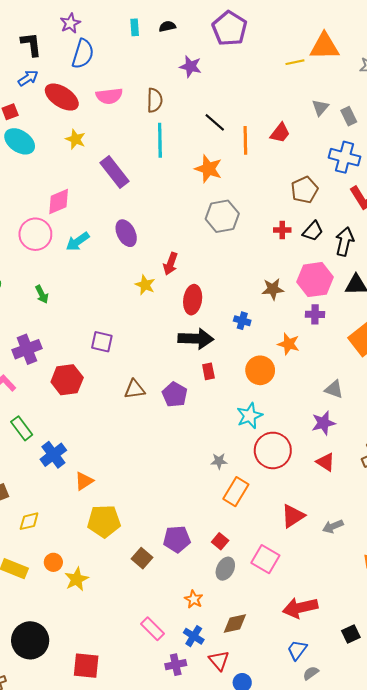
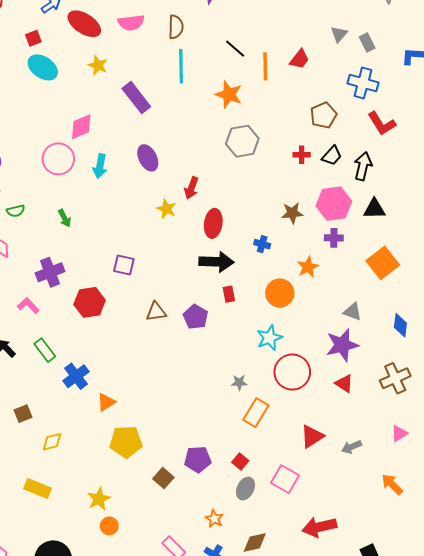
cyan arrow: (78, 242) -> (100, 166), turned -45
orange star: (289, 344) -> (308, 267), turned 30
purple star: (323, 423) -> (342, 345), size x1.4
orange circle: (53, 562) -> (109, 526), moved

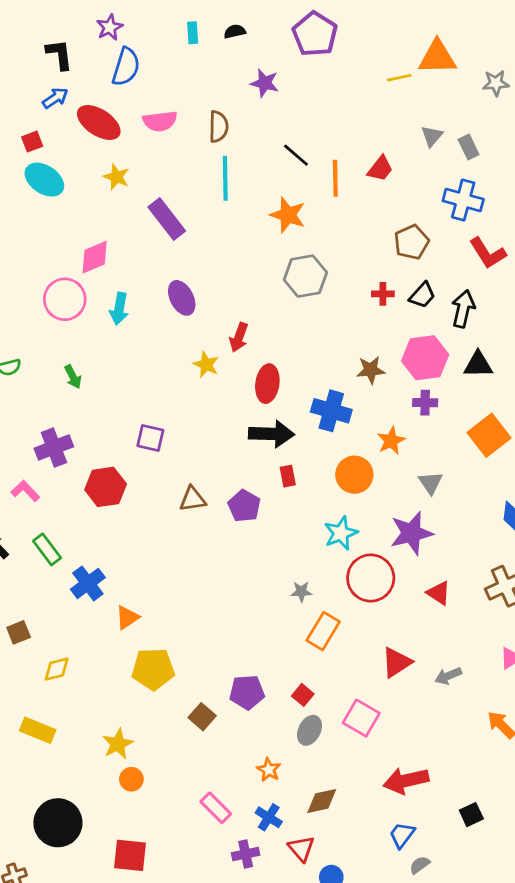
blue cross: (262, 244) -> (331, 411), size x1.8
gray triangle: (353, 312) -> (431, 483), moved, turned 36
purple star: (342, 345) -> (411, 533), moved

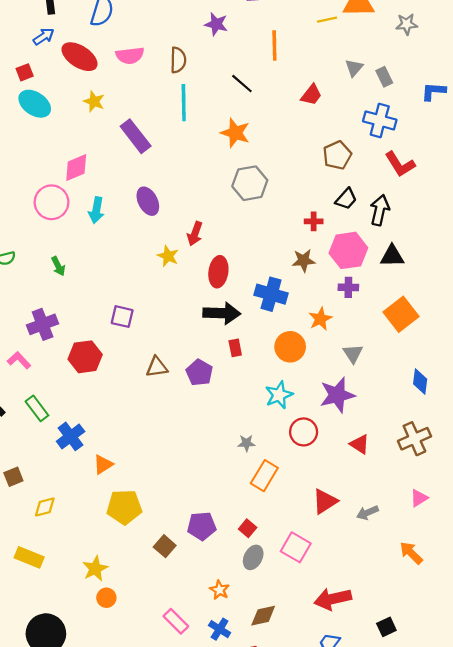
orange line: (335, 178) -> (274, 45), moved
red cross: (383, 294) -> (314, 221), moved
red circle: (371, 578) -> (304, 432), size x0.7

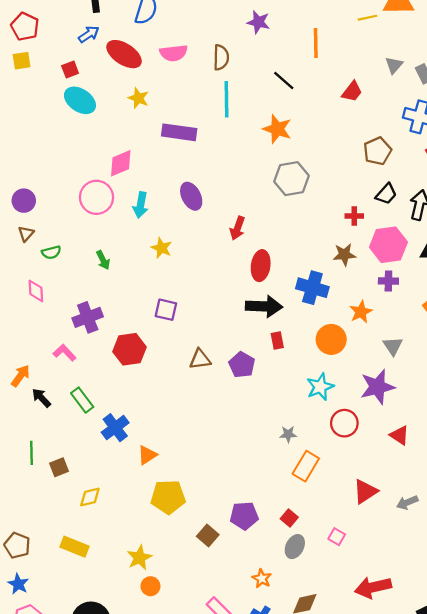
purple rectangle: (136, 136) -> (179, 132), turned -44
yellow star: (168, 256) -> (161, 248), moved
pink square: (296, 547) -> (337, 537), size x0.6

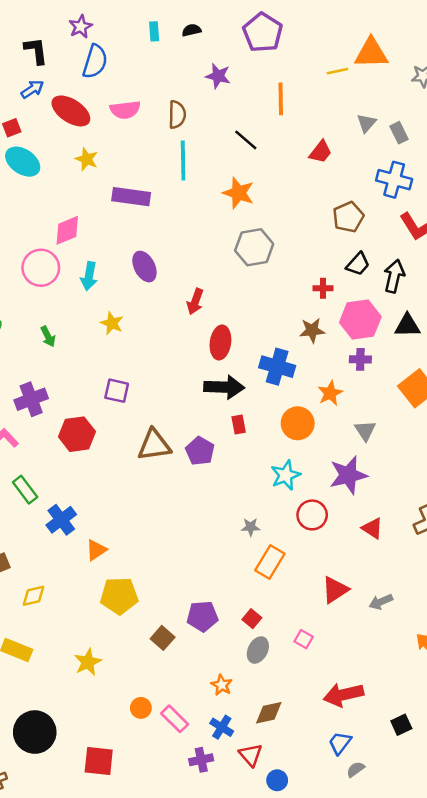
brown triangle: (200, 359) -> (154, 445), size x1.4
orange circle: (150, 586) -> (141, 708), moved

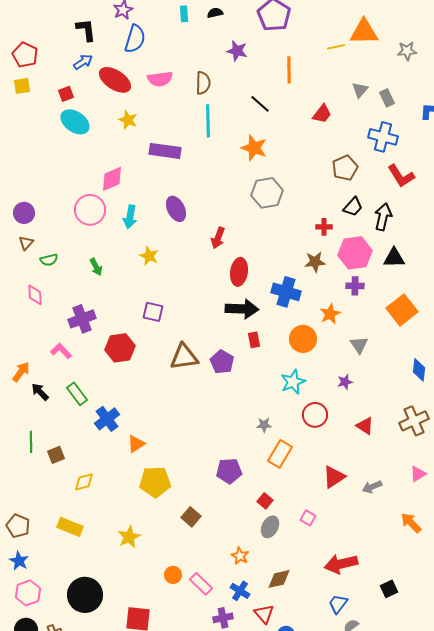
purple star: (348, 475) -> (345, 382), size x0.5
purple pentagon: (202, 616) -> (229, 471), moved

